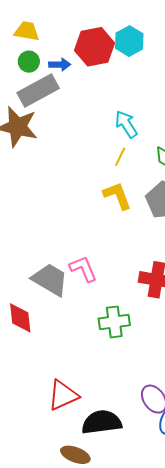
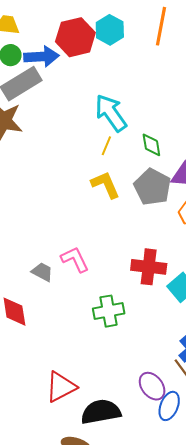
blue arrow: (60, 65) -> (41, 57), size x1.6
cyan arrow: (126, 124) -> (111, 113), size x1.4
gray trapezoid: (50, 280) -> (42, 272), size x0.6

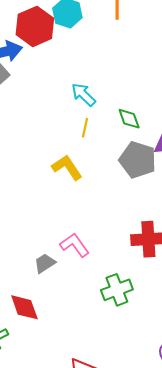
cyan arrow: (111, 113) -> (83, 95), size x0.7
yellow L-shape: (106, 185) -> (67, 167), moved
gray trapezoid: (42, 272) -> (45, 263), turned -50

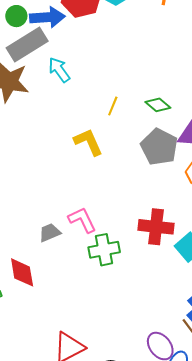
cyan arrow: (83, 95) -> (59, 70), moved
green diamond: (129, 119) -> (158, 105), turned -40
green cross: (117, 290) -> (104, 250), moved

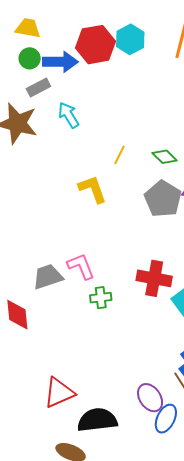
gray rectangle: (27, 44) -> (38, 88), size x0.6
gray trapezoid: (50, 233) -> (48, 277), size x1.4
green cross: (104, 250) -> (101, 298), size x0.7

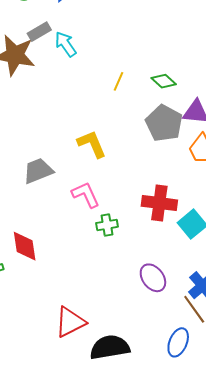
gray rectangle: (38, 88) -> (39, 32), moved
yellow L-shape: (93, 189) -> (92, 144), moved
gray trapezoid: (48, 277) -> (38, 171), moved
purple ellipse: (150, 398) -> (153, 278), moved

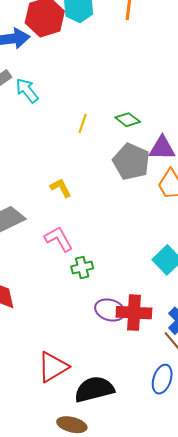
yellow L-shape: (92, 144) -> (61, 188), size x0.7
red cross: (159, 203) -> (134, 313), moved
purple ellipse: (153, 278) -> (110, 310), moved, turned -32

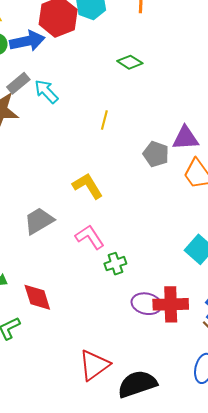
green diamond: (128, 120) -> (130, 62), moved
gray pentagon: (131, 162) -> (156, 154), size x0.7
yellow L-shape: (61, 188) -> (88, 186), size x1.4

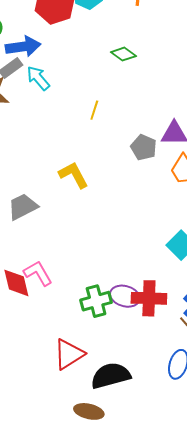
blue arrow: (27, 41) -> (23, 47), moved
pink L-shape: (90, 237) -> (38, 273), moved
green cross: (115, 264) -> (96, 301), moved, size x1.4

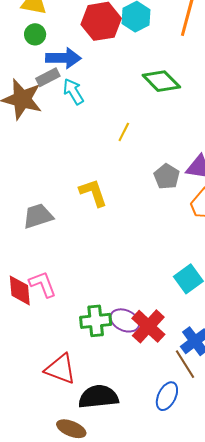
green diamond: (123, 54) -> (161, 81), size x1.5
red cross: (149, 298) -> (148, 326), turned 32
red triangle: (69, 354) -> (60, 369), turned 44

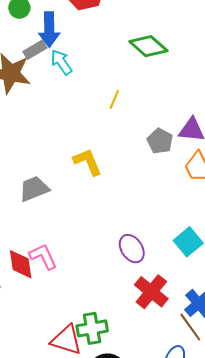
blue arrow: (63, 58) -> (49, 29), turned 92
purple ellipse: (125, 320) -> (132, 249), moved, turned 36
green cross: (96, 321) -> (92, 328), moved

